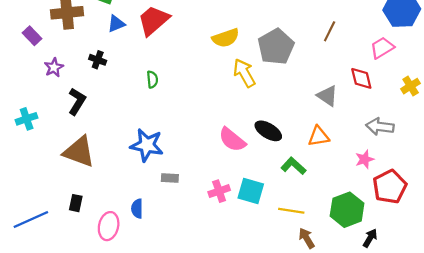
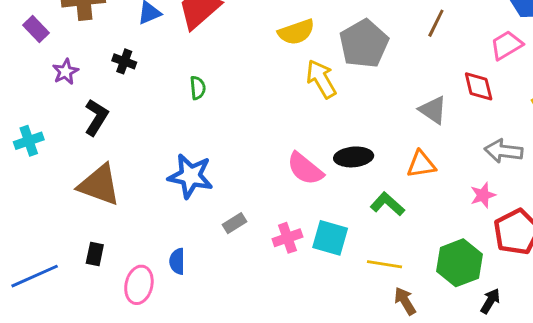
black ellipse: (268, 131) -> (354, 157), turned -36
gray rectangle: (170, 178) -> (235, 223), moved, turned -35

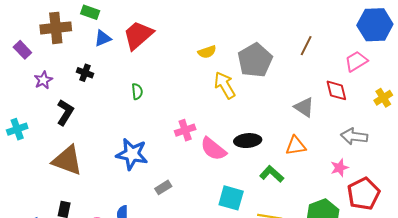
yellow semicircle: (296, 32) -> (207, 52), size x0.7
pink cross: (287, 238) -> (185, 130), moved

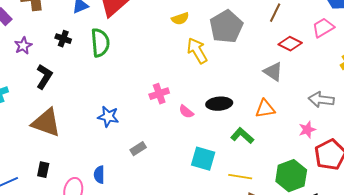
red diamond: (336, 90) -> (290, 44), moved, turned -50
green semicircle: (137, 92) -> (100, 43), moved, size x1.8
pink semicircle: (213, 149) -> (186, 112), size x0.6
blue star: (132, 154) -> (108, 117), size x0.7

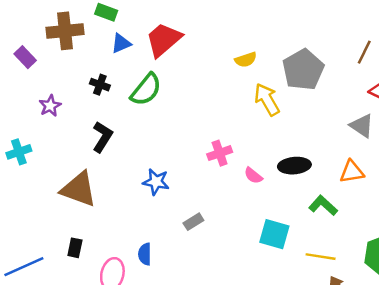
green semicircle: (100, 43) -> (146, 90), turned 44
purple star: (23, 46) -> (50, 106), moved
black L-shape: (44, 77) -> (102, 137), moved

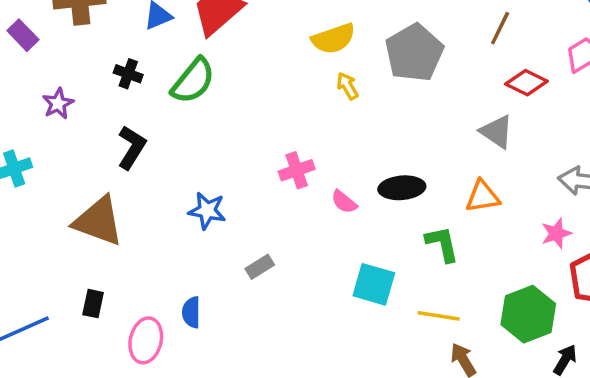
yellow semicircle: (246, 60) -> (333, 39), size x1.4
yellow arrow: (267, 100) -> (347, 86), moved, size x0.6
green L-shape: (323, 205) -> (442, 244), turned 36

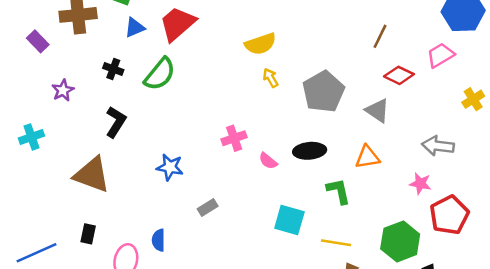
gray pentagon: (414, 53) -> (323, 92), moved
pink star: (556, 233) -> (420, 184), turned 30

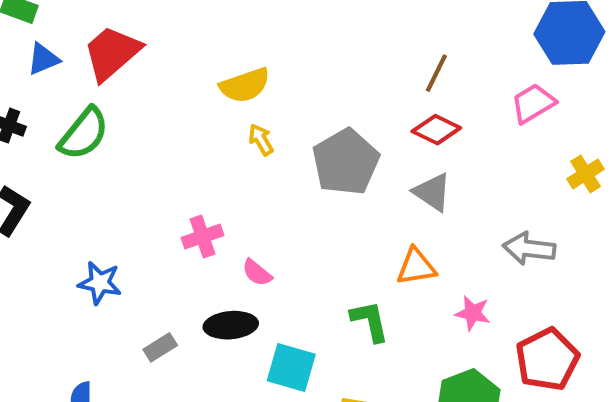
red diamond: (399, 75) -> (436, 130), moved
black ellipse: (310, 151) -> (231, 325), moved
pink star: (420, 184) -> (473, 313), moved

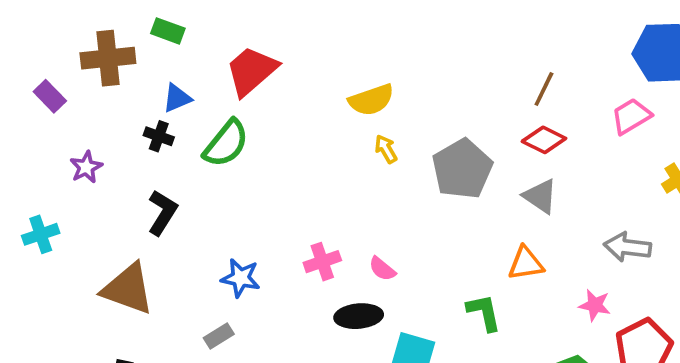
blue triangle: (43, 59) -> (177, 98), moved
pink cross: (203, 236) -> (322, 262), moved
pink star: (473, 313) -> (595, 305), moved
gray rectangle: (160, 347) -> (219, 336), moved

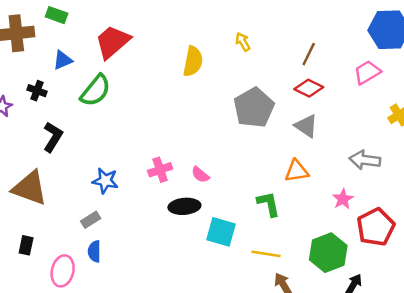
yellow semicircle: (371, 100) -> (193, 61), turned -60
black cross: (159, 136) -> (37, 91), moved
yellow arrow: (386, 149) -> (243, 42), moved
pink star: (595, 305) -> (343, 199), turned 30

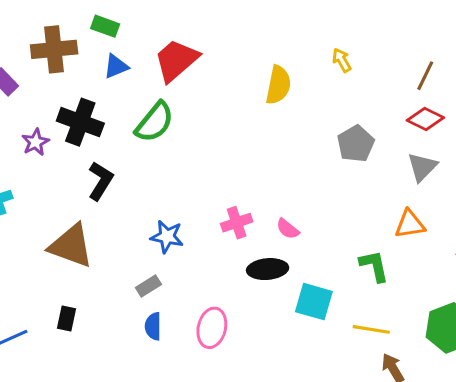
blue triangle: (63, 60) -> (116, 66), moved
black cross: (37, 91) -> (80, 122), size x1.8
gray pentagon: (254, 108) -> (356, 144), size x0.7
gray triangle: (306, 126) -> (422, 167), turned 40
pink ellipse: (63, 271) -> (212, 328), moved

